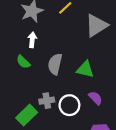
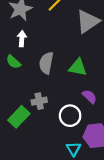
white circle: (69, 105) -> (70, 116), moved

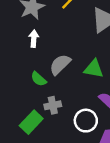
green semicircle: (13, 62) -> (39, 79), moved
gray semicircle: (46, 63) -> (60, 64), turned 35

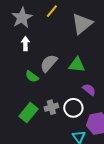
gray cross: (53, 105) -> (51, 107), moved

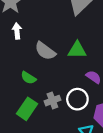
gray semicircle: (49, 63) -> (45, 51), turned -90
green semicircle: (32, 77) -> (28, 78), moved

